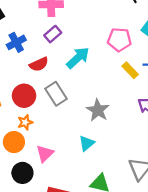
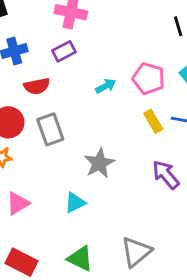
cyan arrow: (78, 58) -> (106, 86), moved, size x0.6

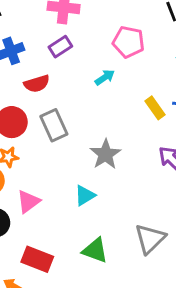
pink pentagon: (149, 79) -> (128, 42), moved

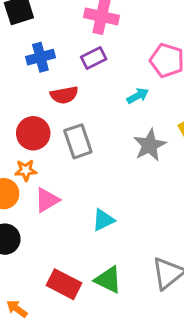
gray star: (105, 154) -> (150, 145), moved
pink triangle: (28, 201) -> (47, 200), moved
red rectangle: (37, 259) -> (64, 284), moved

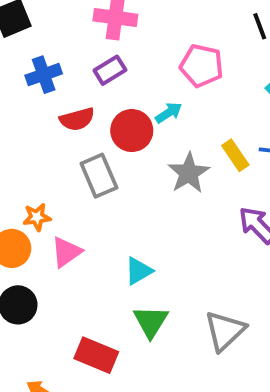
red circle: (33, 133) -> (132, 131), moved
green triangle: (108, 280) -> (151, 322), moved, turned 40

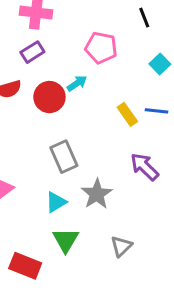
gray star: (189, 173) -> (97, 194), moved
gray rectangle: (99, 176) -> (64, 157), moved
gray triangle: (225, 331) -> (121, 246), size x0.7

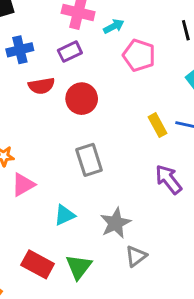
cyan arrow: (77, 83) -> (114, 26), moved
gray star: (97, 194) -> (115, 223), moved
cyan triangle: (56, 202) -> (65, 215), moved
green triangle: (66, 240) -> (79, 267), moved

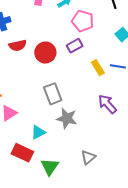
purple rectangle: (70, 52) -> (75, 46), moved
gray star: (115, 223) -> (67, 118), moved, turned -30
red rectangle: (38, 264) -> (22, 153), moved

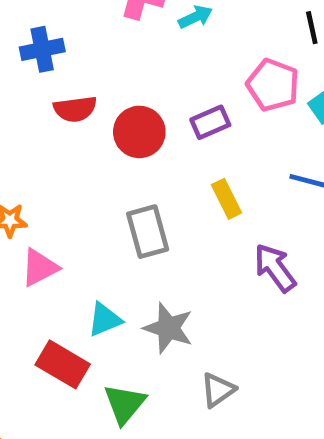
pink pentagon: (83, 21) -> (273, 85), moved
yellow rectangle: (98, 68) -> (226, 199), moved
gray star: (67, 118) -> (168, 328), moved

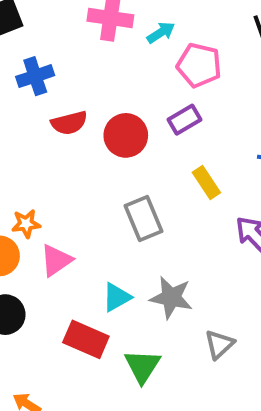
pink pentagon: (273, 85) -> (199, 65), moved

